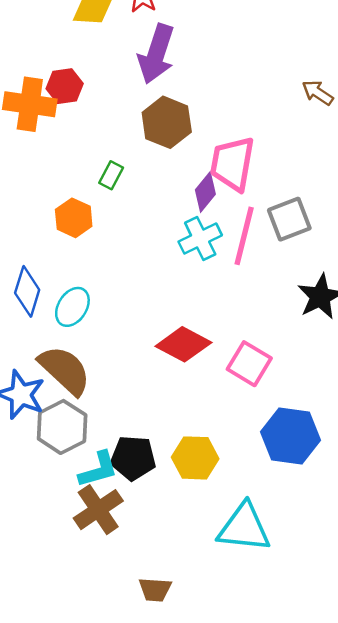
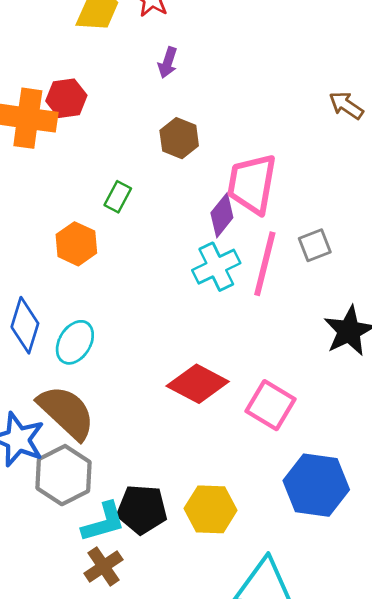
purple arrow: (156, 54) -> (168, 63), size x0.5
brown hexagon: (167, 122) -> (179, 138), size x0.7
gray square: (289, 219) -> (315, 245), size x0.7
brown cross: (98, 510) -> (103, 566), size x0.7

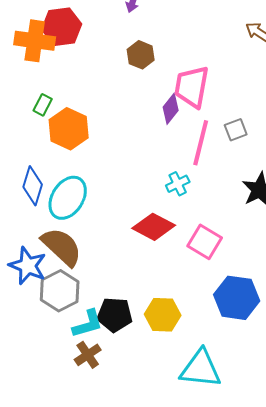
red hexagon: (66, 98) -> (62, 27), size x1.4
green rectangle: (118, 197) -> (43, 105), moved
orange hexagon: (76, 244) -> (69, 129), size x1.4
cyan cross: (216, 267) -> (178, 184), moved, size x0.7
cyan ellipse: (75, 342) -> (68, 198), size x1.4

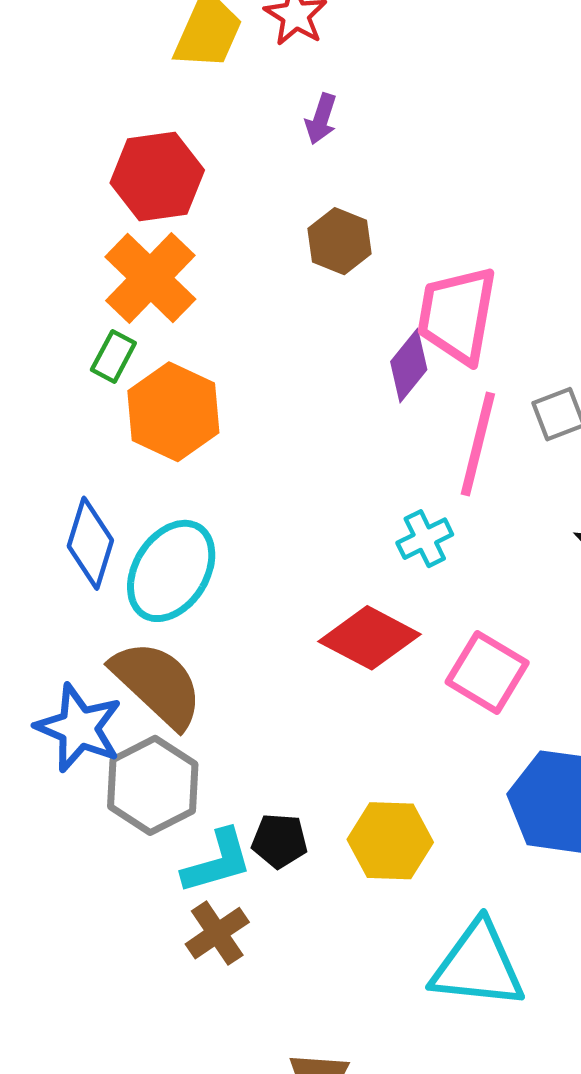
orange cross: (35, 41) -> (150, 278), moved, turned 36
black pentagon: (115, 315) -> (280, 841), size x0.7

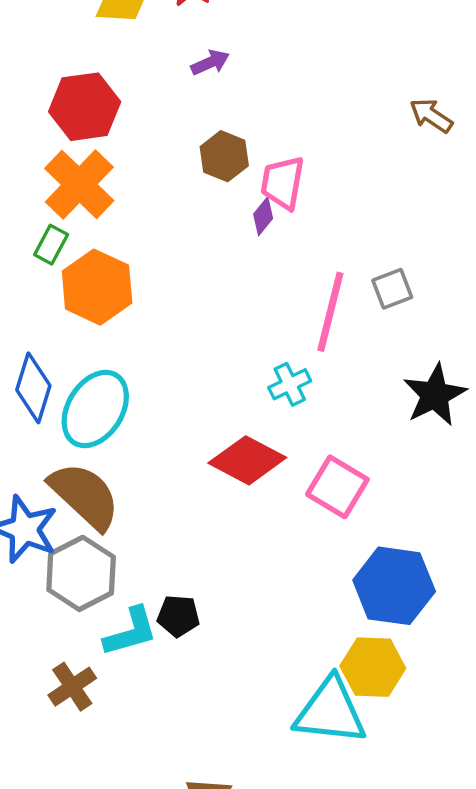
purple arrow: (321, 119) -> (210, 62), turned -132
pink trapezoid: (457, 315) -> (283, 183), moved, size x0.7
purple diamond: (409, 366) -> (263, 216), moved, size x0.7
yellow hexagon: (390, 841) -> (373, 667), moved
brown cross: (217, 933) -> (72, 687), moved

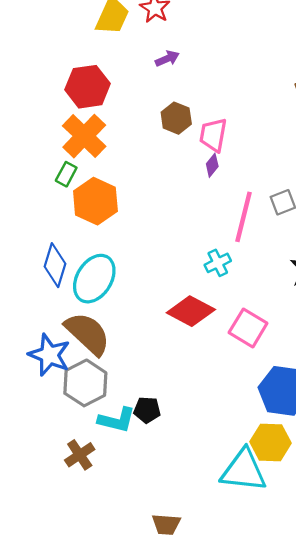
purple diamond: (263, 216) -> (212, 165), moved
cyan L-shape: (131, 632) -> (117, 420), turned 30

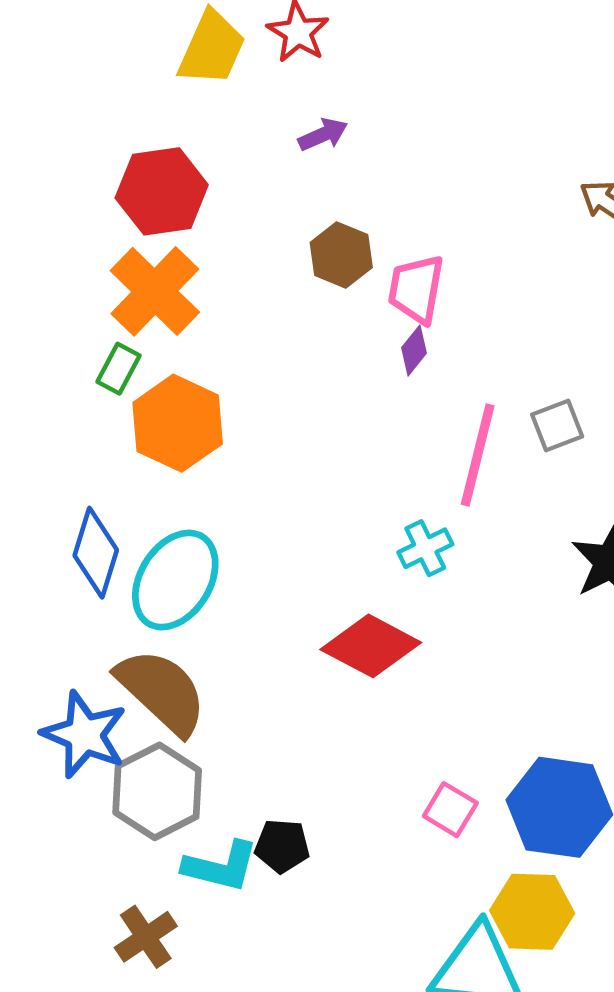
pink square: (248, 328) -> (450, 810), moved, size x0.7

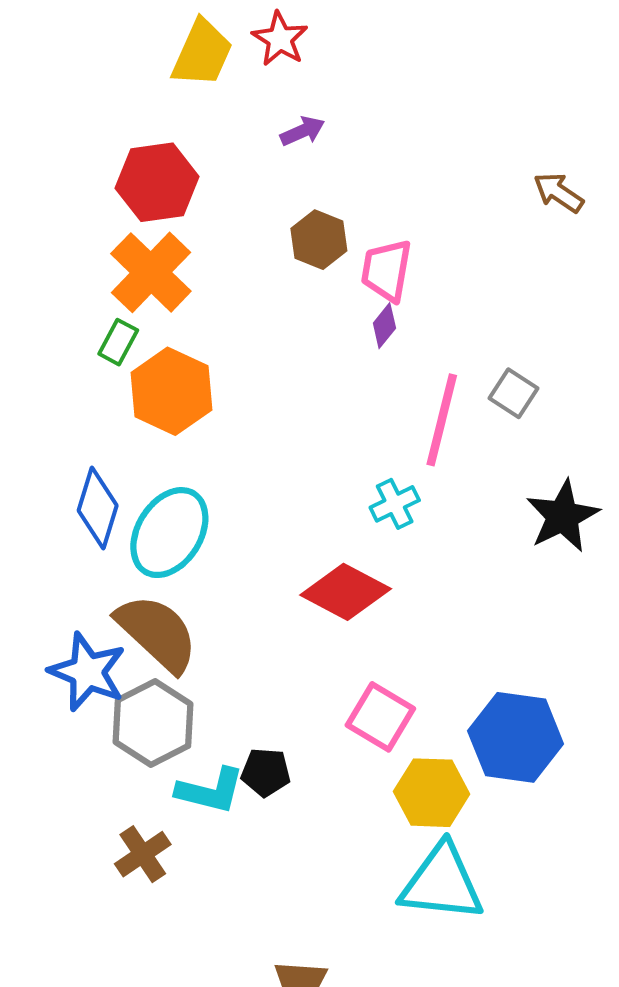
gray square: (557, 425) -> (513, 393), turned -36
pink square: (450, 810) -> (380, 717), moved, size x1.4
yellow hexagon: (532, 912) -> (432, 793), moved

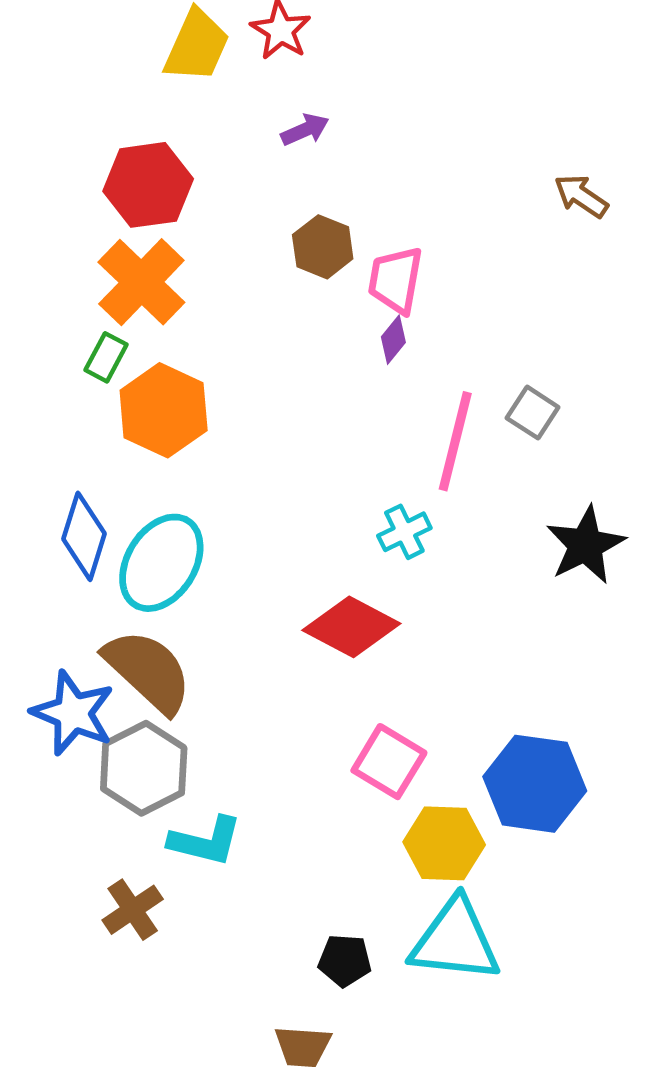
black pentagon: (266, 772) -> (345, 960), moved

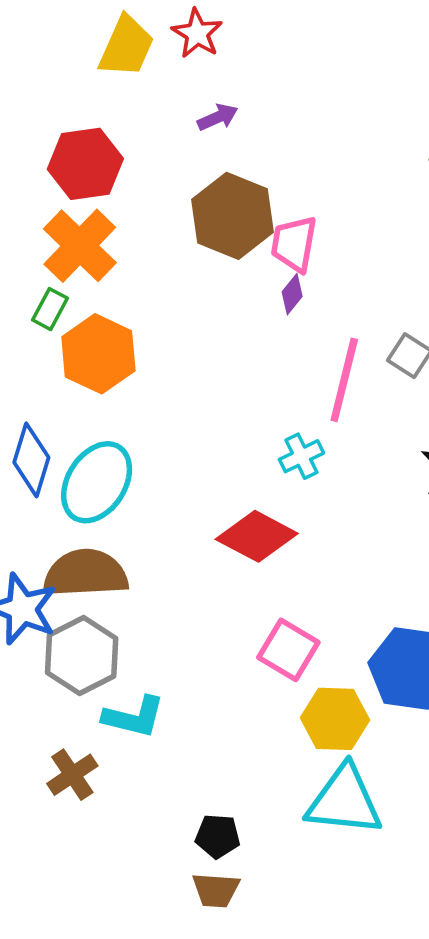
brown hexagon: (323, 247) -> (233, 216), size x1.6
brown semicircle: (148, 671) -> (85, 574), turned -46
black pentagon: (345, 960) -> (218, 836), moved

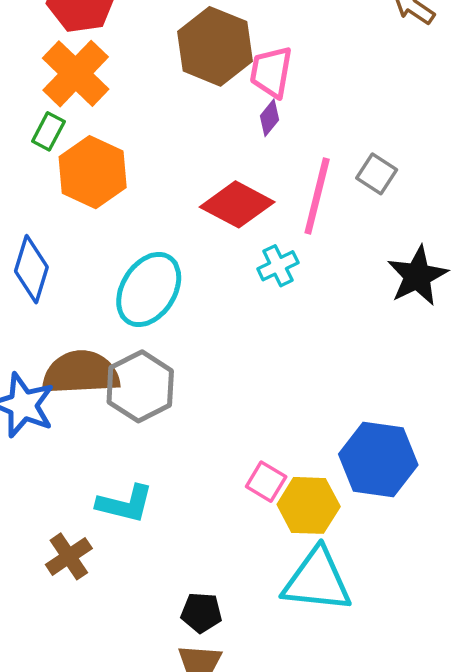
cyan ellipse: (97, 482) -> (149, 290), moved
red diamond: (257, 536) -> (237, 204), moved
pink square: (288, 650) -> (266, 482), moved, size x0.7
gray hexagon: (82, 655) -> (140, 386), moved

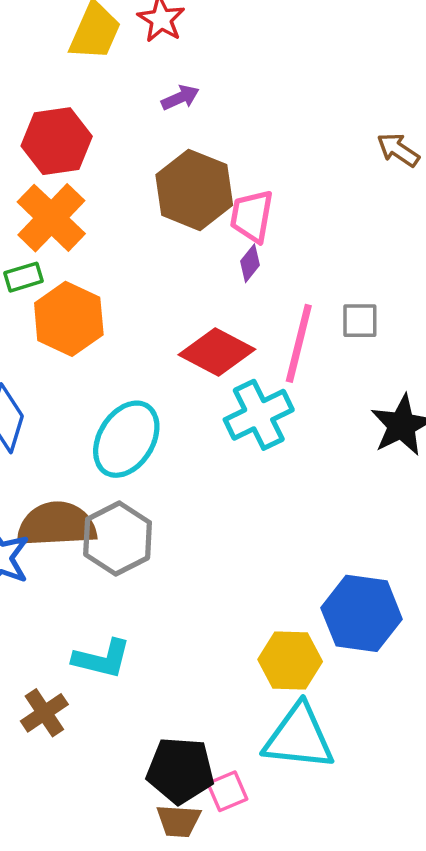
green rectangle: (48, 131) -> (23, 277), turned 45
gray square: (377, 174) -> (360, 321), turned -33
cyan cross: (278, 266) -> (259, 415), size x1.6
pink square: (266, 482) -> (227, 791), moved, turned 36
black pentagon: (201, 613) -> (180, 770), size x1.6

